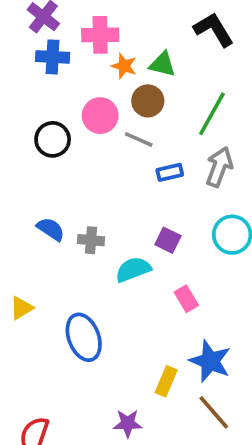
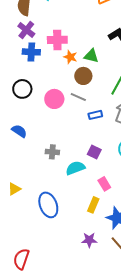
pink circle: (100, 116) -> (54, 99), moved
black circle: (53, 139) -> (22, 89), moved
blue semicircle: (51, 229) -> (19, 131), moved
yellow rectangle: (166, 381) -> (93, 205), moved
purple star: (128, 423) -> (89, 240), moved

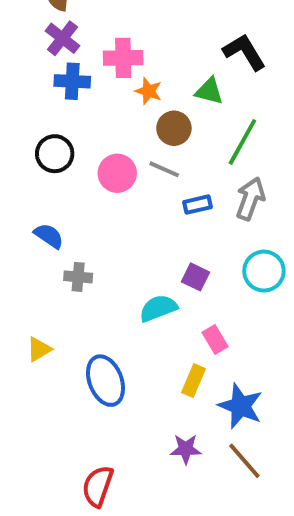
green triangle: (91, 56) -> (209, 91), moved
gray cross: (52, 152) -> (78, 277), moved
red semicircle: (21, 259) -> (98, 486), moved

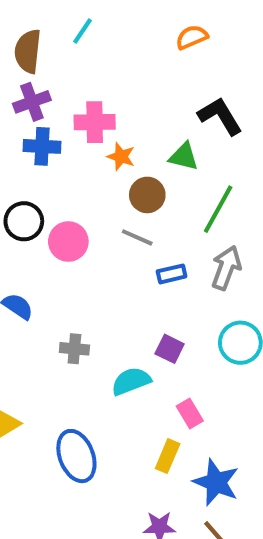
purple cross: (62, 38) -> (32, 102), turned 32
pink circle: (117, 173) -> (68, 242), moved
gray cross: (78, 277) -> (74, 349), moved

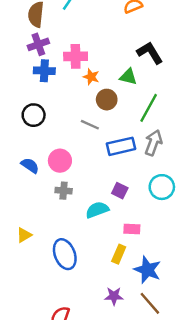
gray line: (137, 237) -> (90, 125), moved
pink circle: (68, 242) -> (60, 161), moved
blue rectangle: (172, 274) -> (121, 146), size x1.6
pink rectangle: (190, 414) -> (132, 229), turned -56

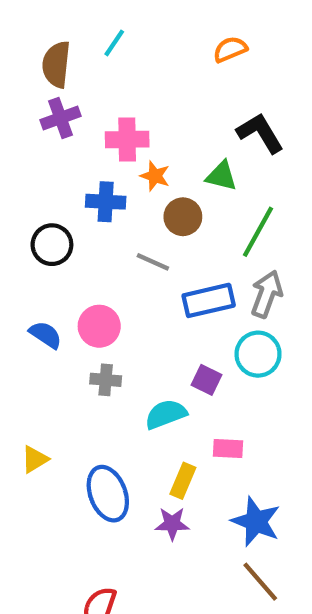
blue cross: (44, 71) -> (106, 202), moved
cyan circle: (162, 187) -> (258, 354), moved
yellow rectangle: (119, 254) -> (183, 481), moved
purple star: (114, 296) -> (172, 524), moved

